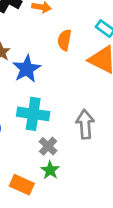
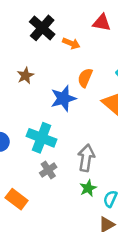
blue star: (27, 69) -> (63, 98), moved
green star: (50, 170) -> (88, 188), moved

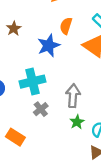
cyan cross: (42, 138) -> (33, 82), turned -30

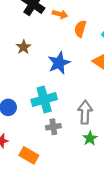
orange semicircle: (66, 26) -> (80, 29), moved
gray cross: (41, 109) -> (53, 127), turned 32

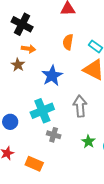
orange arrow: (60, 14) -> (28, 49), moved
gray arrow: (85, 112) -> (80, 106), moved
gray cross: (53, 127) -> (54, 135), turned 32

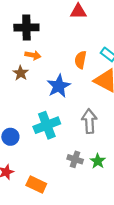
black cross: (22, 24) -> (26, 28), turned -30
orange semicircle: (68, 42) -> (81, 60), moved
gray cross: (54, 135) -> (75, 159), moved

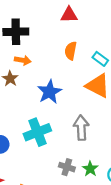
orange semicircle: (81, 60) -> (71, 51), moved

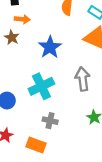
gray cross: (67, 167) -> (50, 121), moved

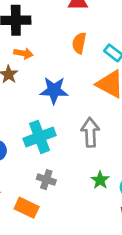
blue star: (50, 47) -> (54, 90), turned 30

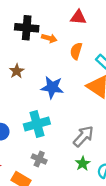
orange arrow: (23, 53) -> (49, 38), moved
gray arrow: (90, 132) -> (83, 136), moved, turned 40

